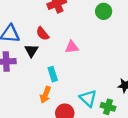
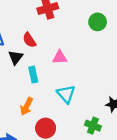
cyan rectangle: (53, 74) -> (33, 75), moved
cyan triangle: (88, 98) -> (66, 94), moved

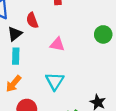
green circle: (98, 22) -> (103, 34), moved
cyan rectangle: (33, 75) -> (16, 56), moved

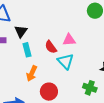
red semicircle: (32, 20) -> (51, 47), moved
pink triangle: (57, 44) -> (69, 40), moved

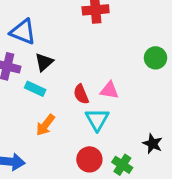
cyan rectangle: (27, 50) -> (35, 89), moved, turned -64
red circle: (49, 92) -> (89, 159), moved

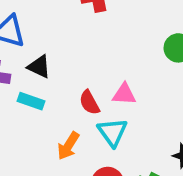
black triangle: (44, 62) -> (39, 67), turned -48
orange arrow: (45, 125) -> (68, 146), moved

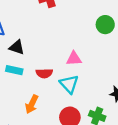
red semicircle: (89, 103) -> (44, 73), moved, turned -56
orange arrow: (68, 146) -> (32, 104), moved

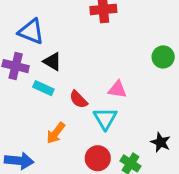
red semicircle: (44, 73) -> (78, 99), turned 35

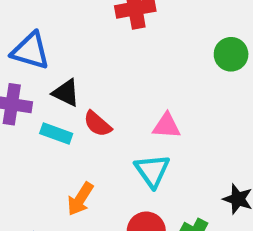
green circle: (163, 57) -> (231, 54), moved
red semicircle: (78, 99) -> (97, 124), moved

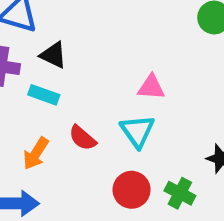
red semicircle: (97, 124) -> (83, 138), moved
orange arrow: (80, 199) -> (36, 153), moved

